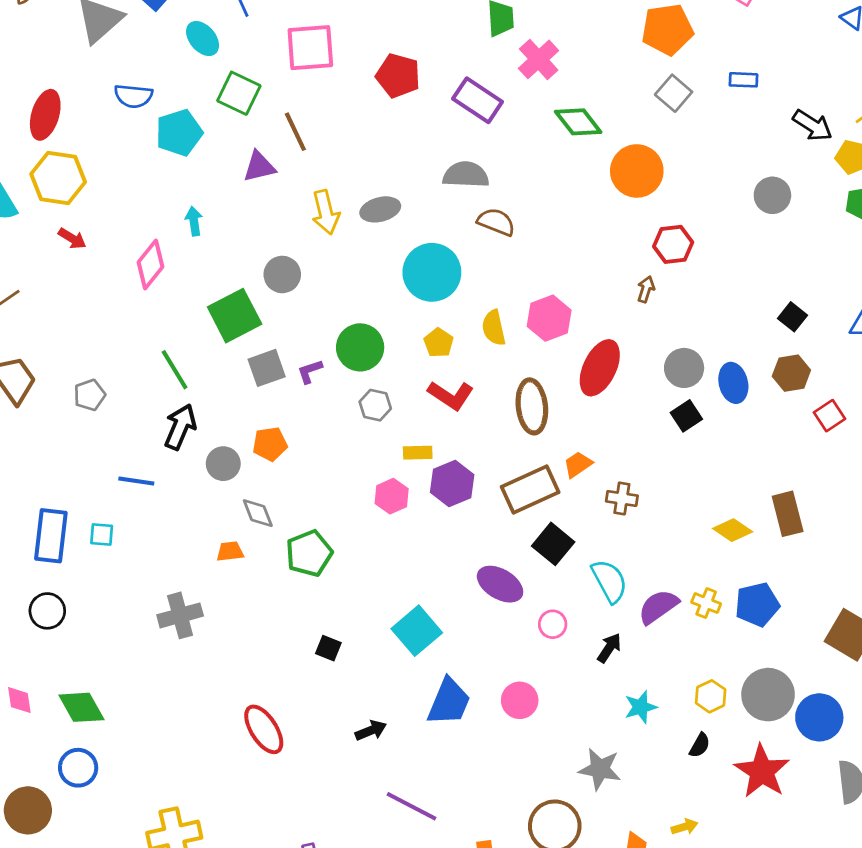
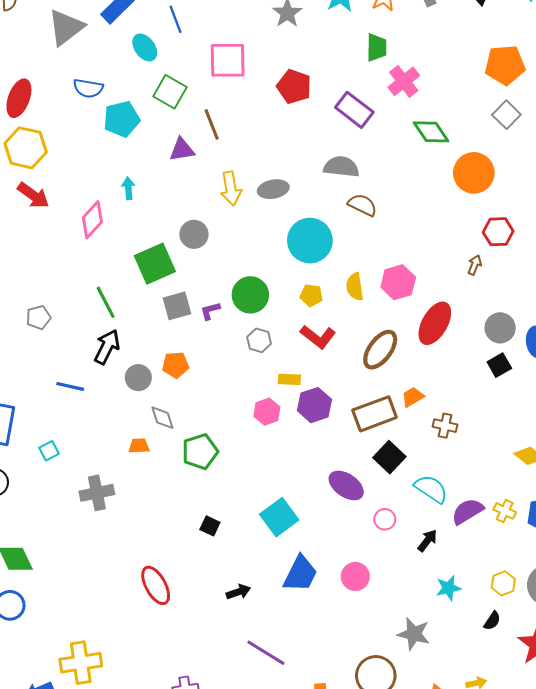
red arrow: (72, 238) -> (33, 195), size x1.5
yellow pentagon: (439, 343) -> (311, 295), turned -30
brown ellipse: (532, 406) -> (380, 350), turned 39
cyan square: (102, 535) -> (49, 451), moved, turned -36
cyan semicircle: (609, 581) -> (431, 489), turned -32

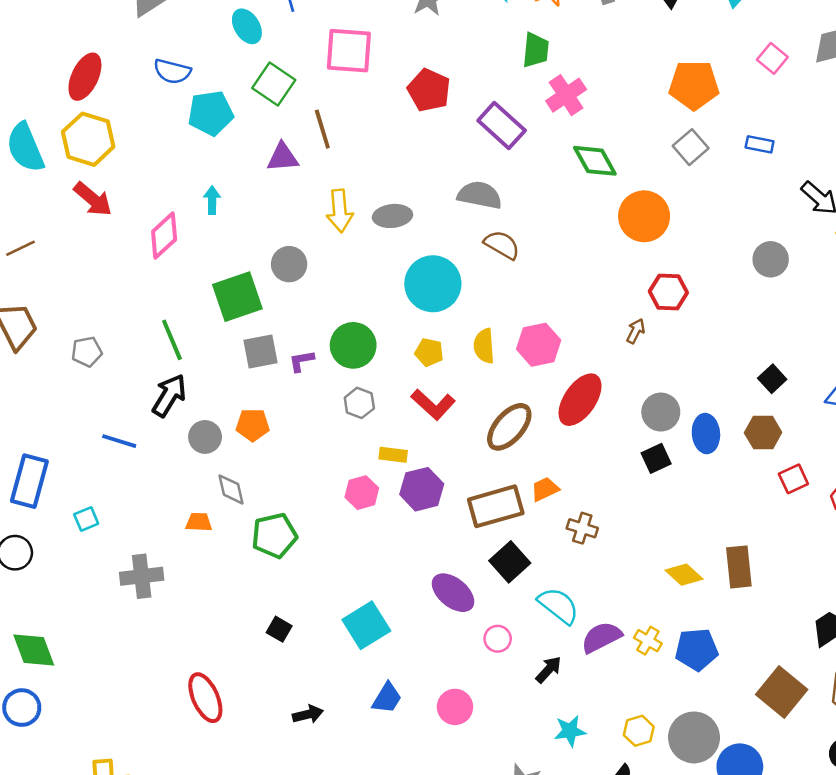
blue trapezoid: (300, 574) -> (387, 698), size x0.7

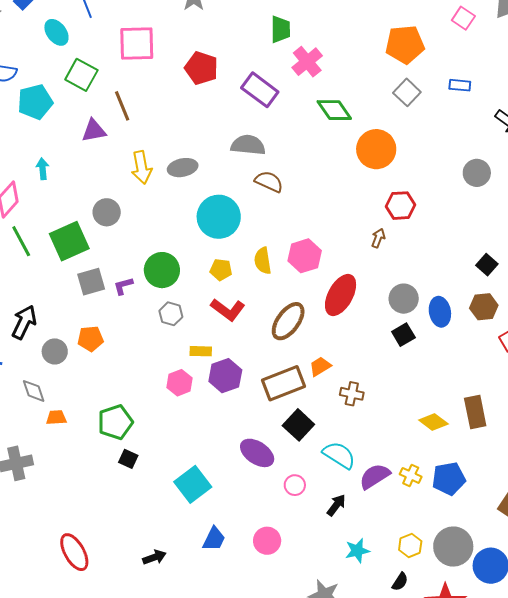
green line: (172, 340) -> (21, 241), moved
gray diamond: (231, 489) -> (34, 391), moved
black square: (279, 629) -> (128, 459), moved

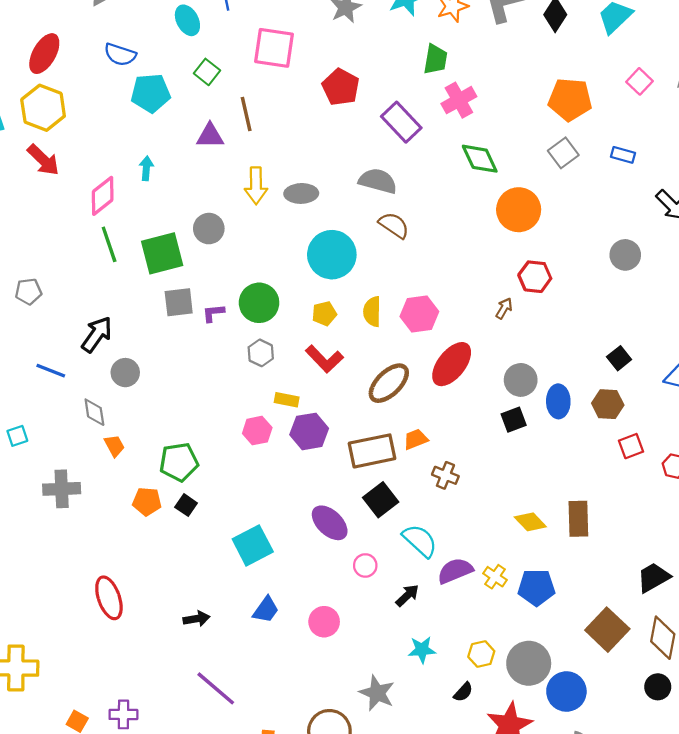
green square: (81, 75) -> (207, 72), size x0.7
yellow pentagon: (221, 270) -> (324, 314), turned -30
orange pentagon: (90, 339) -> (147, 502), moved
orange trapezoid: (56, 417) -> (114, 446), turned 55

